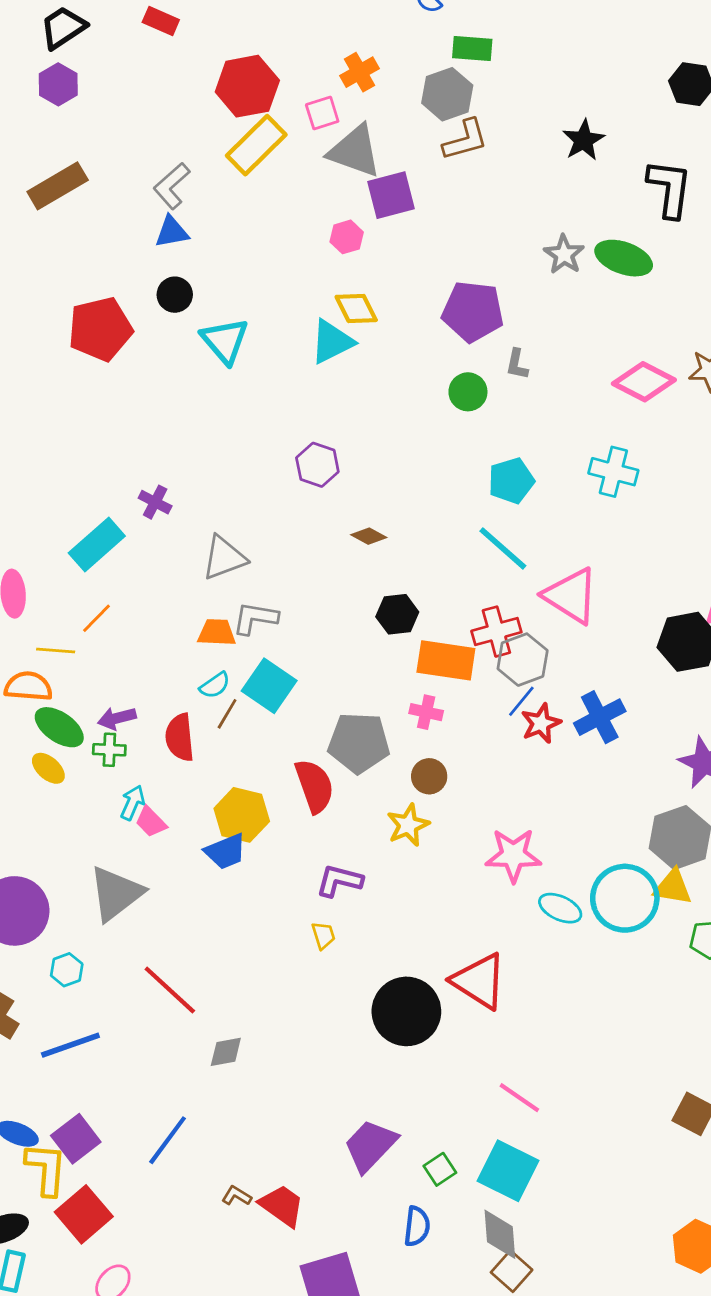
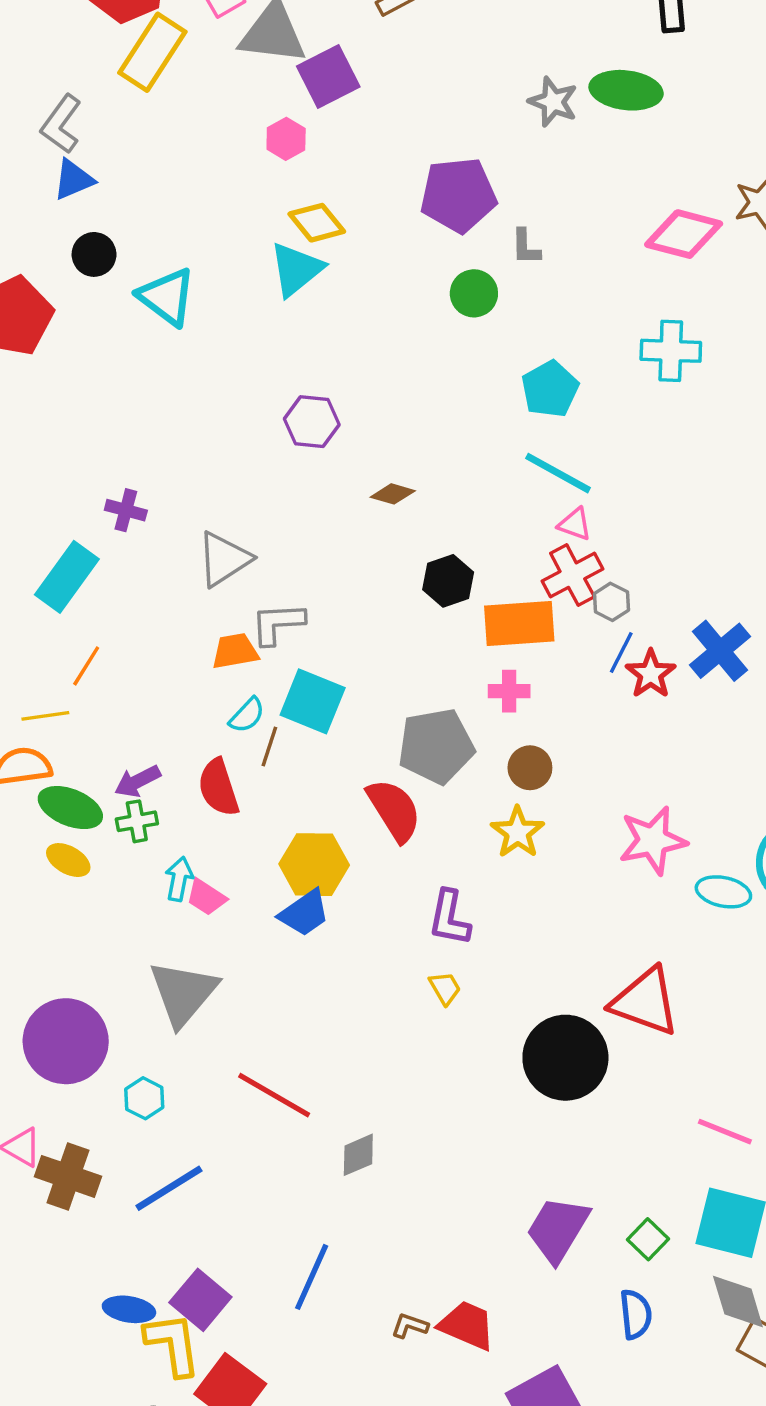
pink triangle: (571, 596) -> (575, 524), moved, size x0.5
gray hexagon: (523, 660) -> (611, 602), size x0.6
purple L-shape: (339, 881) -> (449, 918), turned -81

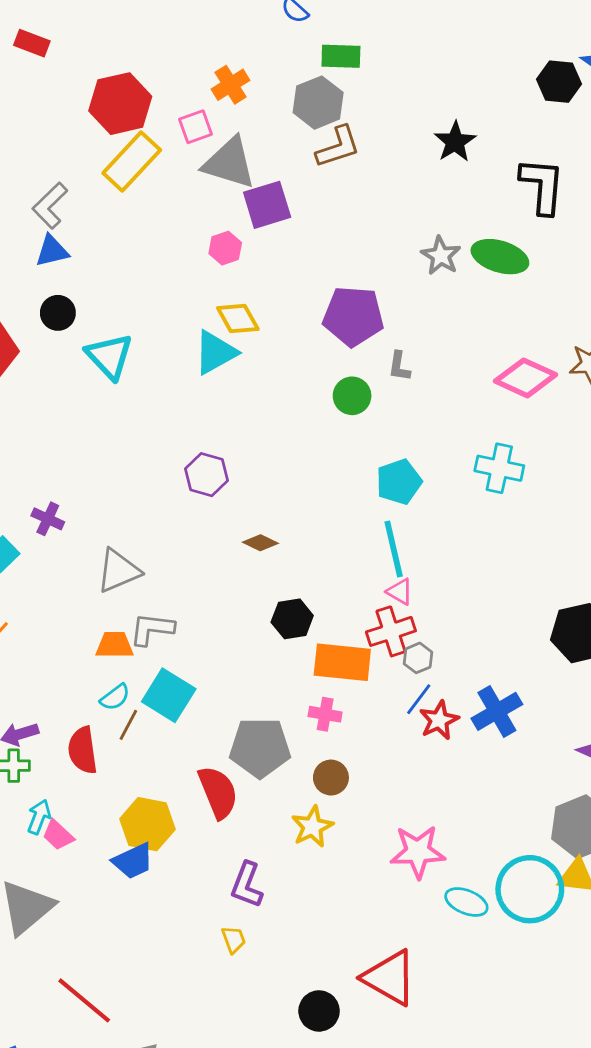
cyan line: (558, 473) -> (394, 549), turned 38
black circle: (565, 1058) -> (319, 1011), size x0.6

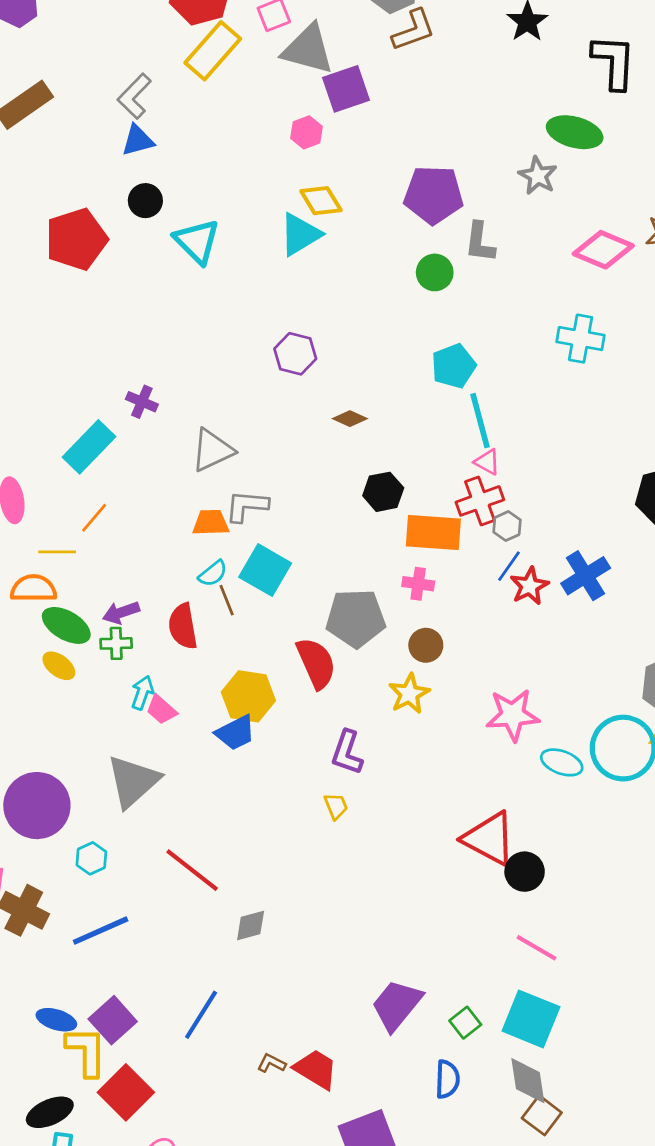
gray star: (441, 256) -> (538, 176), moved
gray L-shape: (399, 366) -> (480, 242), size x1.4
cyan pentagon: (399, 482) -> (454, 366), moved
brown line: (128, 725) -> (227, 600), turned -48
black circle: (319, 1011) -> (525, 872), moved

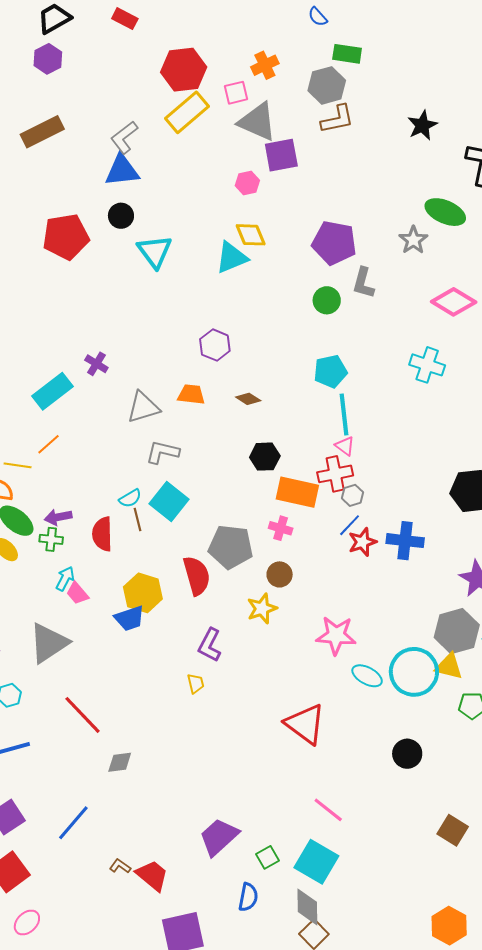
blue triangle: (138, 140) -> (122, 170), size x1.4
orange trapezoid: (211, 523) -> (191, 394), moved
blue cross: (586, 576) -> (405, 541), turned 30
black circle: (525, 872) -> (407, 754), moved

